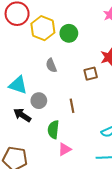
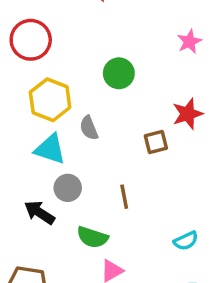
yellow hexagon: (43, 28) -> (50, 100), moved
cyan triangle: (18, 85) -> (50, 149), moved
green semicircle: (53, 130) -> (92, 237), turned -78

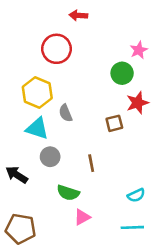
red circle: (31, 40) -> (57, 49), moved
green circle: (119, 73) -> (122, 73), moved
black arrow: (40, 213) -> (17, 175), moved

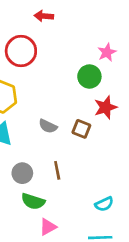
gray semicircle: (66, 113) -> (48, 126), moved, turned -42
brown square: (114, 123) -> (81, 129), turned 36
gray circle: (50, 157) -> (22, 173), moved

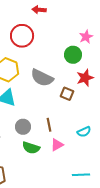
gray semicircle: (48, 126) -> (42, 78), moved, size x1.6
cyan semicircle: (104, 204) -> (84, 132), moved
pink triangle: (48, 227) -> (57, 145), moved

